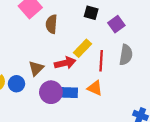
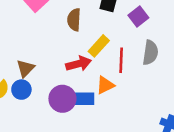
brown semicircle: (51, 24) -> (74, 20), moved
brown triangle: (36, 68) -> (25, 68), moved
orange triangle: (95, 88) -> (105, 85), moved, turned -49

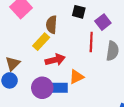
yellow rectangle: (99, 46) -> (41, 42), moved
red line: (121, 60) -> (91, 42), moved

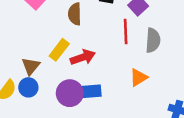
yellow rectangle: (41, 42) -> (59, 50), moved
orange triangle: (76, 77) -> (139, 77), moved

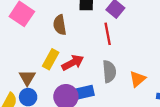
gray semicircle: (153, 40) -> (109, 71), moved
orange triangle: (139, 77) -> (138, 79), moved

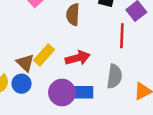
yellow rectangle: (51, 59) -> (44, 55), moved
brown triangle: (27, 78) -> (25, 63), turned -30

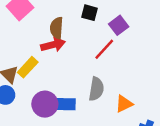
red line: (122, 36) -> (104, 49), turned 40
red arrow: (78, 58) -> (53, 45), moved

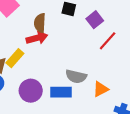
red line: (104, 49) -> (108, 41), moved
gray semicircle: (96, 89) -> (76, 76), turned 96
blue rectangle: (63, 104) -> (61, 92), moved

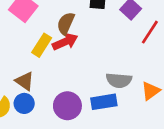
brown semicircle: (40, 23) -> (66, 23), turned 30
yellow rectangle: (15, 58) -> (42, 45), moved

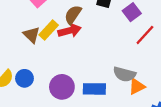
gray semicircle: (119, 80) -> (124, 74), moved
brown triangle: (25, 81) -> (32, 35), moved

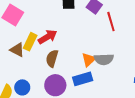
brown semicircle: (73, 15) -> (52, 58), moved
red line: (145, 35) -> (111, 22), turned -42
orange triangle: (137, 86) -> (89, 60), moved

